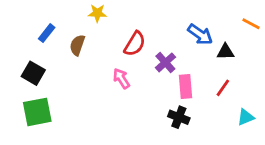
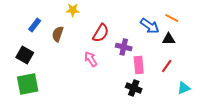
orange line: (251, 24) -> (172, 18), moved
purple cross: (165, 62) -> (124, 47), turned -35

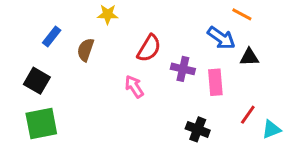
orange line: (172, 18) -> (242, 14), moved
pink rectangle: (139, 65) -> (215, 82), moved
red line: (167, 66) -> (248, 115), moved

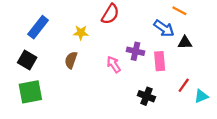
yellow star: (108, 14) -> (81, 33), moved
blue rectangle: (52, 36) -> (38, 27), size x1.5
red semicircle: (149, 48) -> (110, 14), moved
brown semicircle: (86, 50) -> (71, 60), moved
pink arrow: (134, 87) -> (114, 64), moved

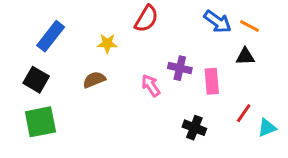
orange line: (179, 11) -> (250, 26), moved
blue arrow: (164, 28) -> (218, 22), moved
brown semicircle: (71, 60) -> (94, 80), turned 49

